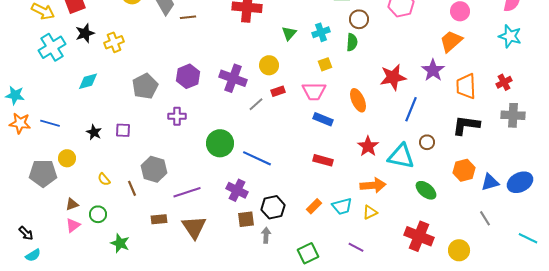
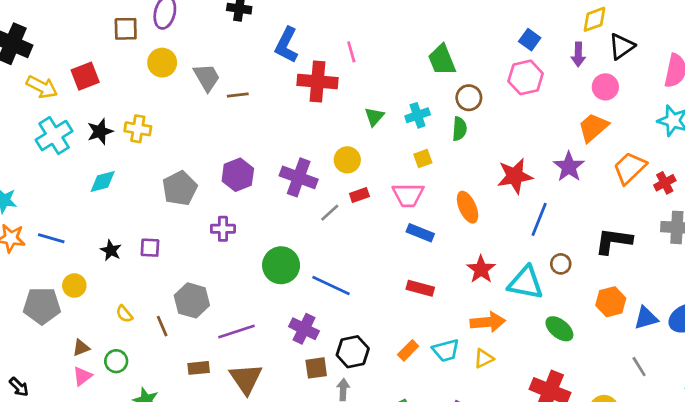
black star: (85, 33) -> (100, 131), moved
yellow cross: (114, 42) -> (138, 129), turned 30
orange trapezoid: (466, 86) -> (630, 168), moved, turned 48

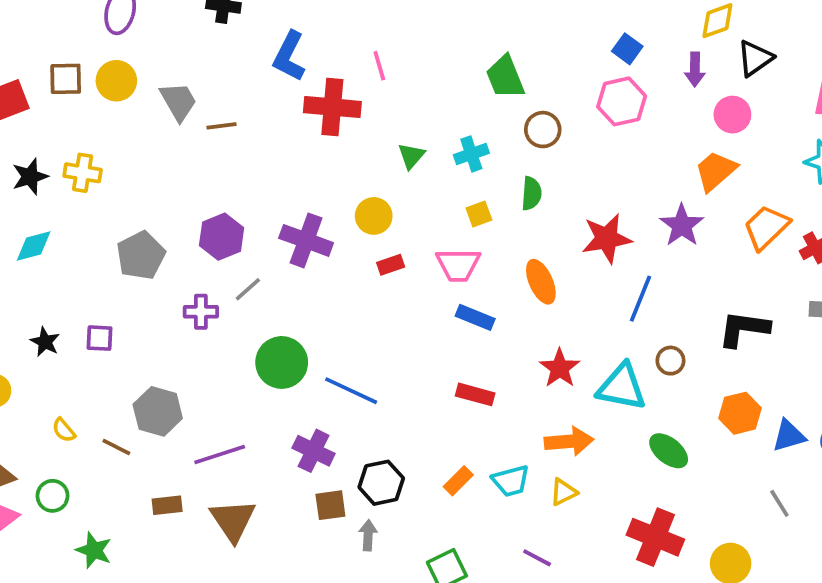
brown square: (126, 29) -> (66, 79), moved
green semicircle: (459, 129) -> (531, 193), moved
gray line: (330, 213) -> (248, 289), moved
brown line: (162, 326) -> (116, 447), turned -40

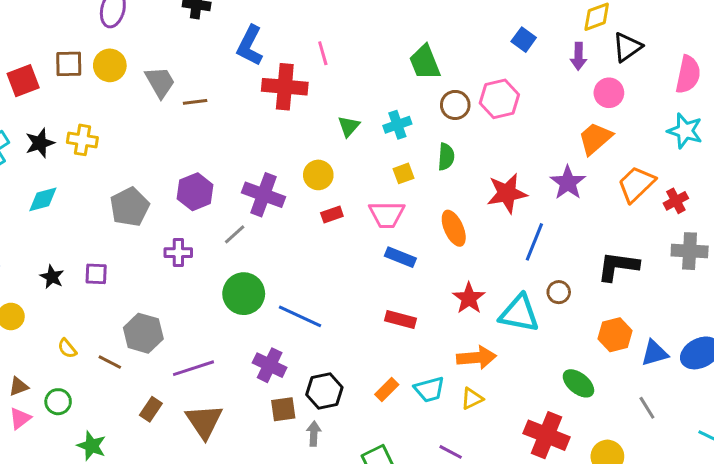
pink hexagon: (622, 101) -> (499, 99), moved
gray line: (248, 289) -> (235, 234), moved
green ellipse: (669, 451) -> (578, 383), moved
brown rectangle: (167, 505) -> (151, 409), turned -50

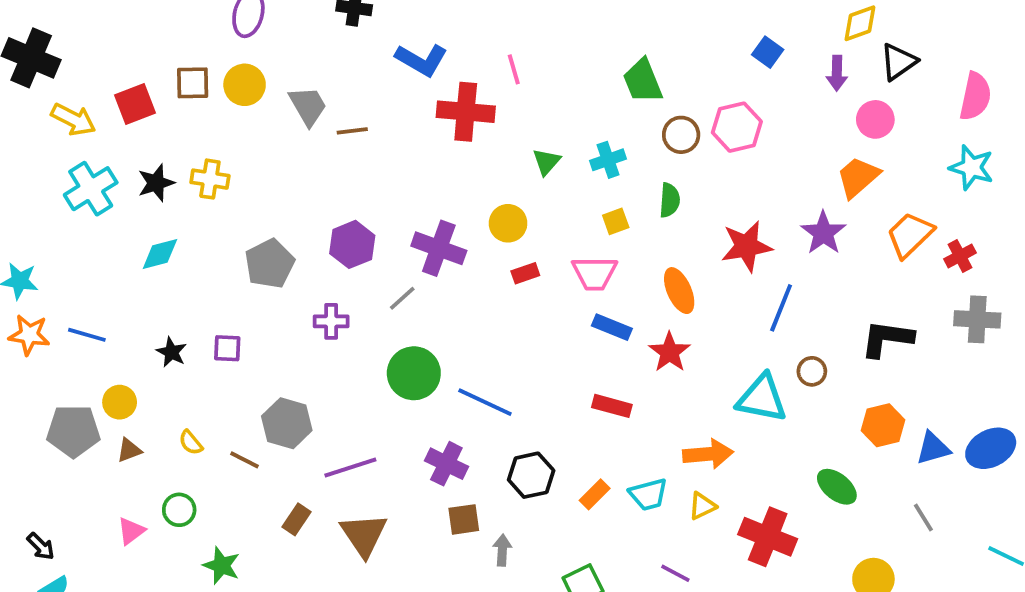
blue L-shape: (250, 46) -> (421, 60), turned -87
red star: (469, 298) -> (670, 352), moved
brown triangle: (19, 386) -> (129, 450), moved
black hexagon: (324, 391) -> (531, 475), moved
red cross: (547, 435) -> (768, 537), moved

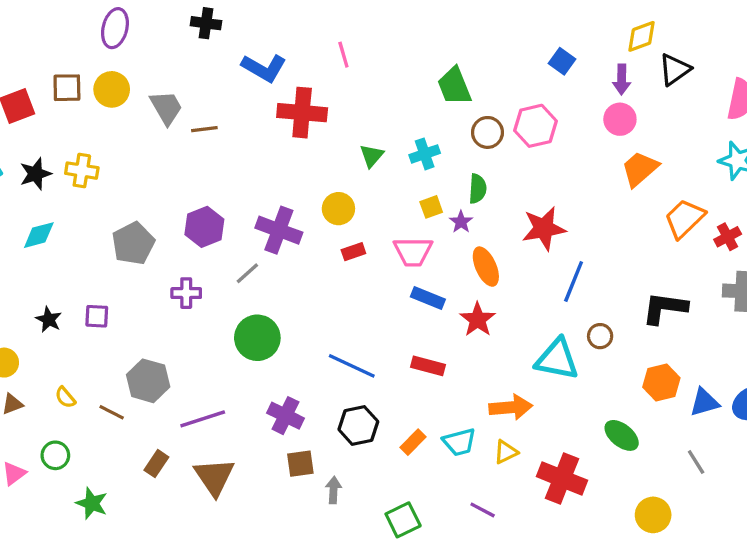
pink line: (514, 69) -> (343, 55), moved
pink circle: (875, 119) -> (620, 119), moved
purple star: (823, 233) -> (461, 222), moved, size x0.6
blue line: (485, 402) -> (352, 366), moved

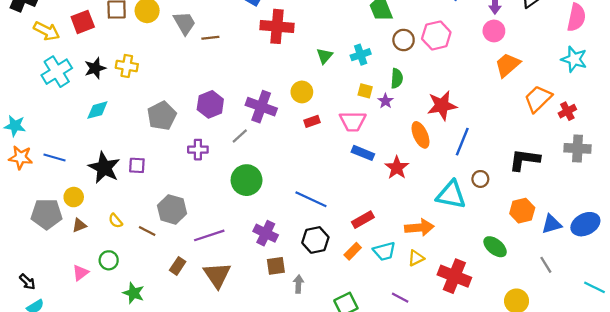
yellow square: (431, 207) -> (365, 91), turned 35
orange ellipse: (486, 267) -> (420, 135), moved
black star: (49, 320) -> (104, 168), size x1.8
red rectangle: (428, 366) -> (363, 220), moved, turned -45

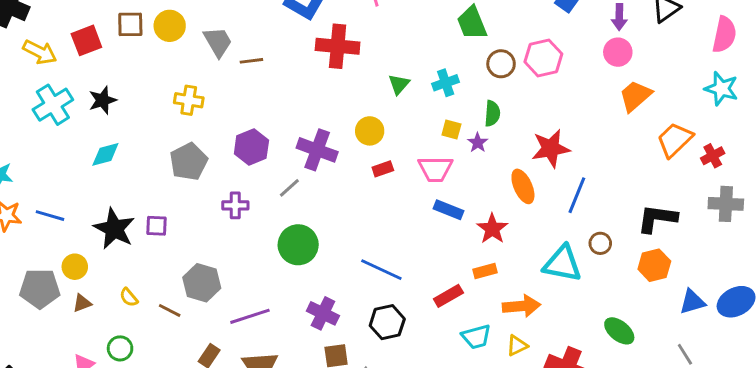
yellow cross: (127, 66) -> (189, 100), moved
orange hexagon: (522, 211) -> (654, 265), moved
orange rectangle: (353, 251) -> (485, 271), moved, turned 30

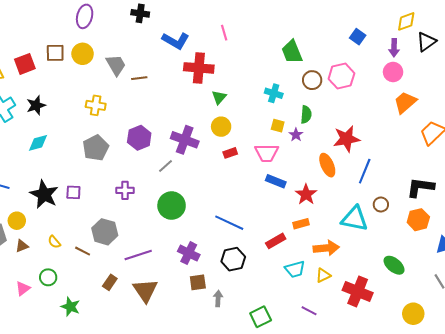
cyan cross: (446, 83) -> (274, 93), turned 36
green triangle: (399, 84) -> (219, 97), moved
purple cross: (235, 205) -> (125, 190), moved

